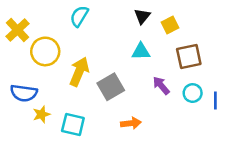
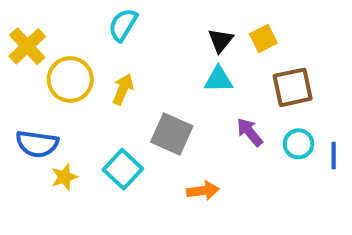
black triangle: (142, 16) -> (220, 40), moved
yellow arrow: (79, 72) -> (123, 89), moved, size x0.7
gray square: (111, 87) -> (172, 134), turned -36
cyan square: (73, 124) -> (123, 169), moved, turned 30

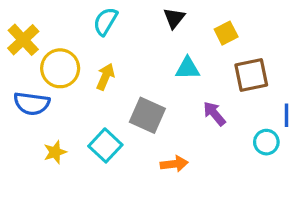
black triangle: (220, 40) -> (174, 18), moved
blue semicircle: (37, 144) -> (32, 104), moved
cyan circle: (299, 144) -> (266, 142), moved
blue line: (334, 156) -> (286, 115), moved

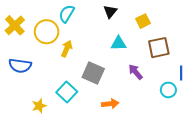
yellow circle: (60, 68) -> (47, 32), moved
yellow star: (55, 152) -> (39, 106), moved

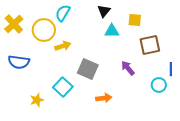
yellow square: (143, 21) -> (135, 20), turned 32
cyan triangle: (119, 43) -> (112, 31), moved
yellow arrow: (67, 49) -> (63, 46), turned 49

